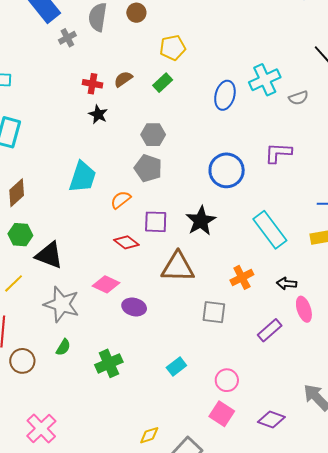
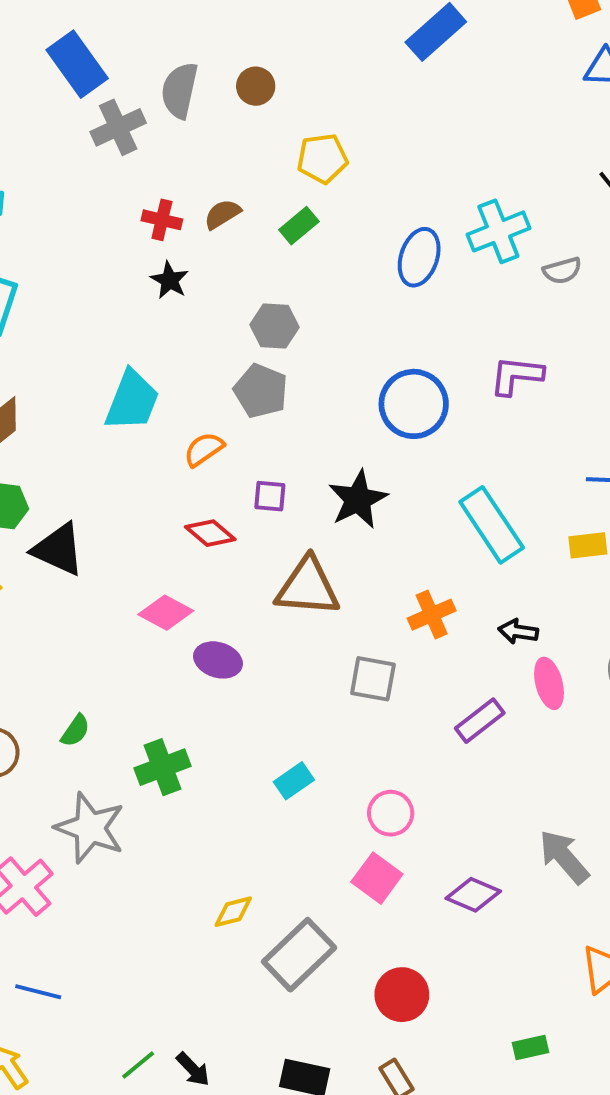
gray cross: (67, 38) -> (118, 127), size x1.5
purple square: (156, 222) -> (270, 496), size x0.7
gray star: (62, 304) -> (90, 828), moved

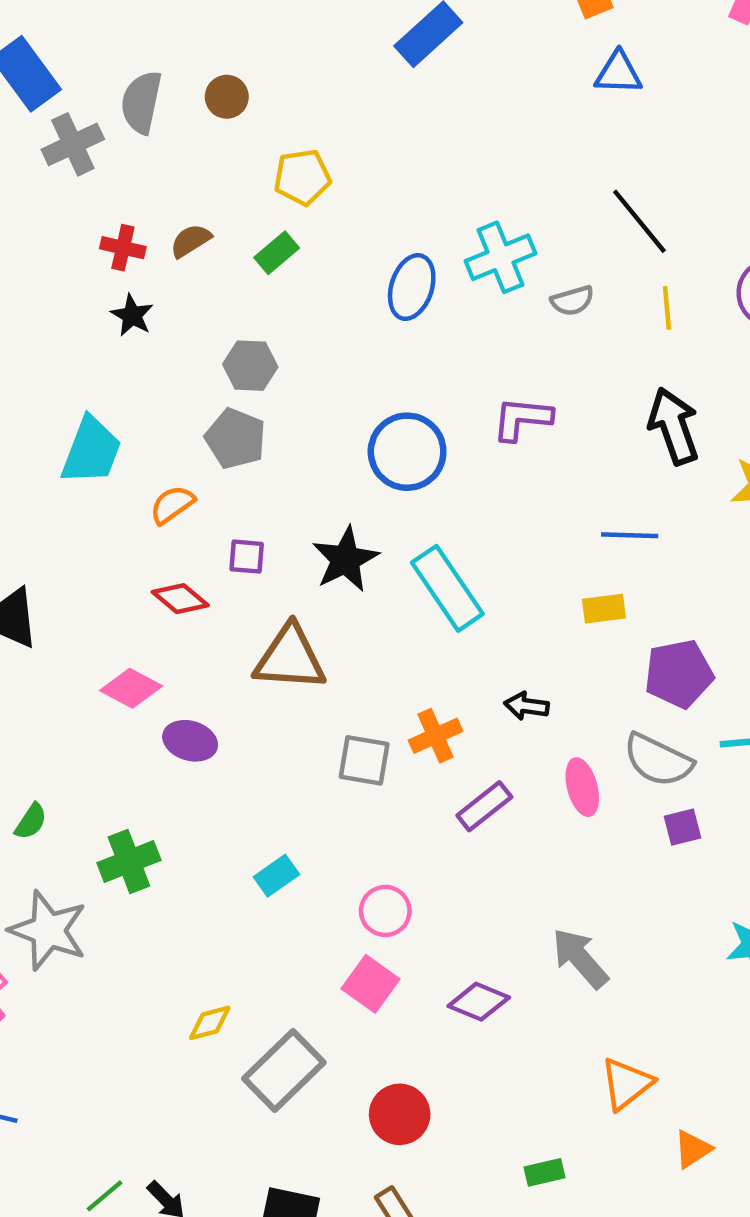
cyan rectangle: (492, 525) -> (447, 588), moved
orange cross: (432, 615) -> (436, 736), moved
pink ellipse: (549, 683) -> (582, 787), moved

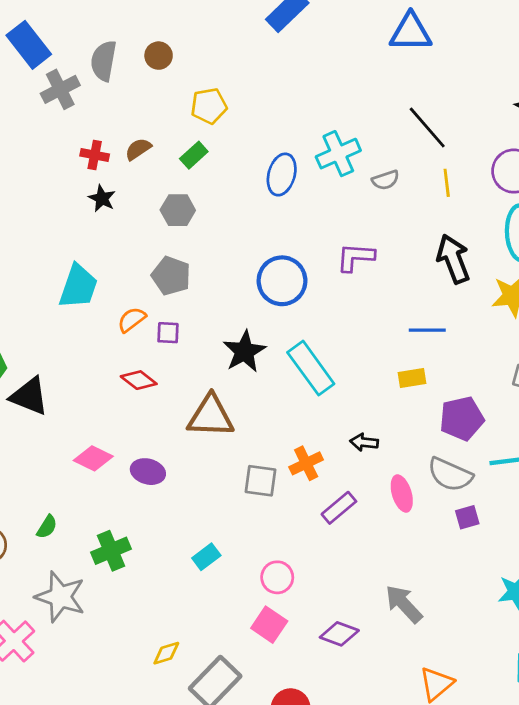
blue triangle: (618, 73) -> (411, 32), size x1.4
gray hexagon: (250, 366) -> (178, 210), moved
purple square: (247, 557) -> (168, 333), moved
pink diamond: (131, 688) -> (93, 458), moved

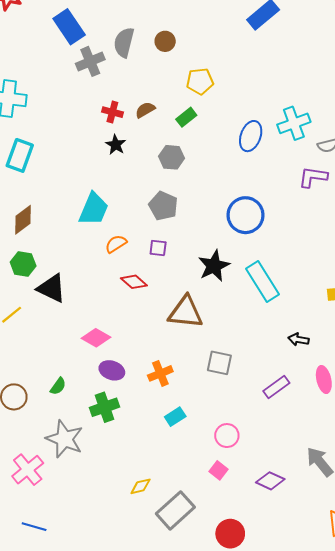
purple L-shape: (355, 257) -> (313, 177), moved
orange semicircle: (132, 320) -> (116, 244), moved
orange cross: (306, 463) -> (160, 373), moved
purple ellipse: (148, 472) -> (112, 370), moved
pink square: (269, 625) -> (219, 470), size x0.7

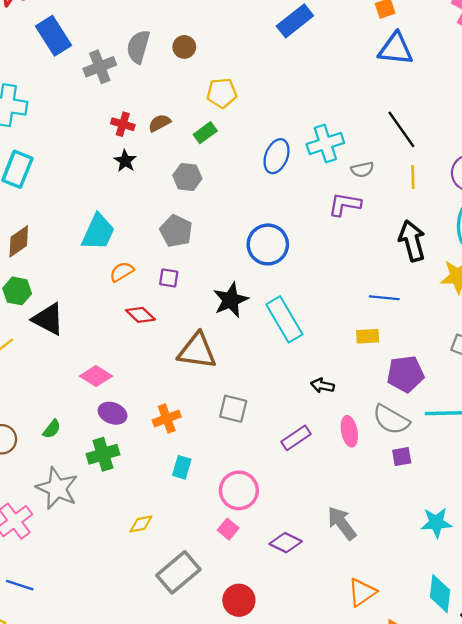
blue rectangle: (69, 27) -> (54, 36), moved
cyan rectangle: (175, 417) -> (182, 467), turned -42
pink circle: (227, 436) -> (239, 490), size x1.4
yellow diamond: (141, 486) -> (141, 524), moved

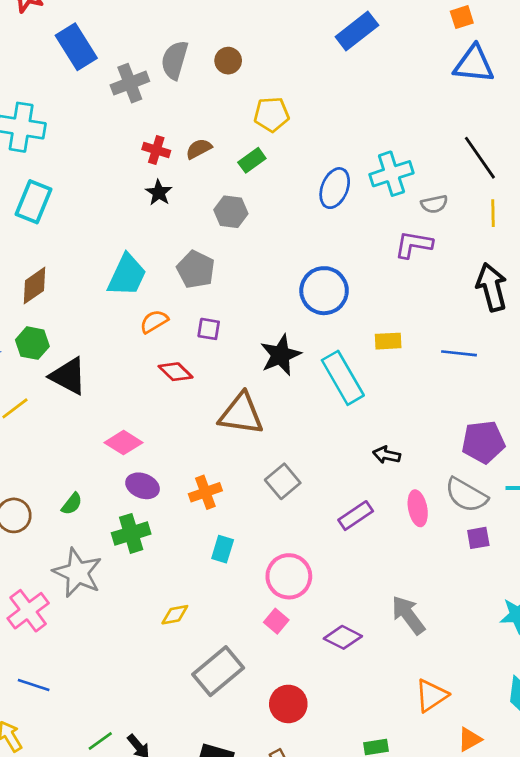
gray pentagon: (176, 231) -> (196, 269), moved
yellow rectangle: (368, 336) -> (388, 341), moved
gray square: (233, 409) -> (283, 481), turned 36

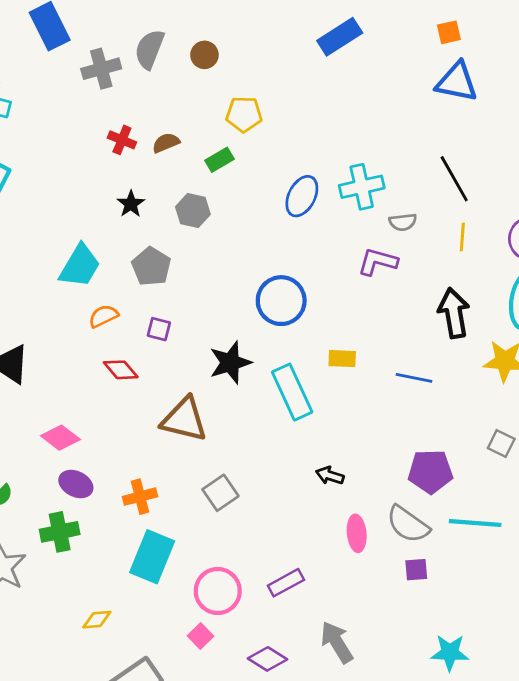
black star: (159, 193) -> (131, 204), moved
purple rectangle: (356, 516) -> (286, 583), moved
cyan rectangle: (223, 549) -> (152, 557), size x1.8

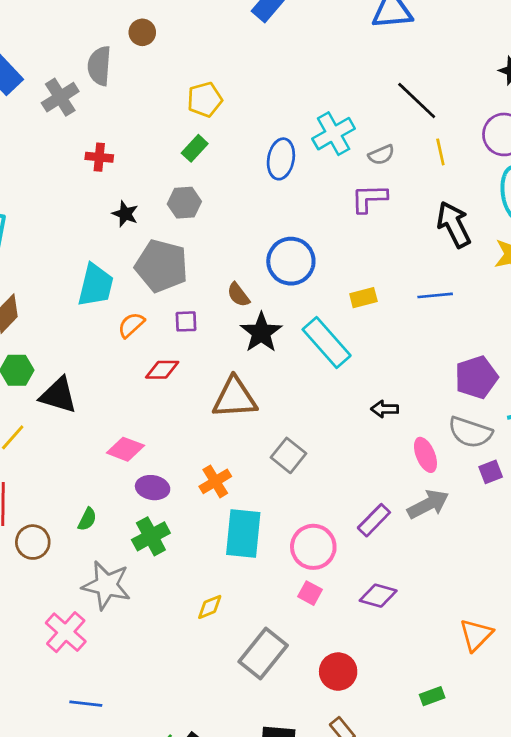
brown circle: (204, 55) -> (142, 32), moved
brown semicircle: (166, 143) -> (238, 295), moved, turned -88
gray pentagon: (151, 267) -> (162, 266), size x1.4
red diamond: (121, 370) -> (162, 370), turned -32
gray arrow: (337, 642) -> (428, 504), moved, turned 111

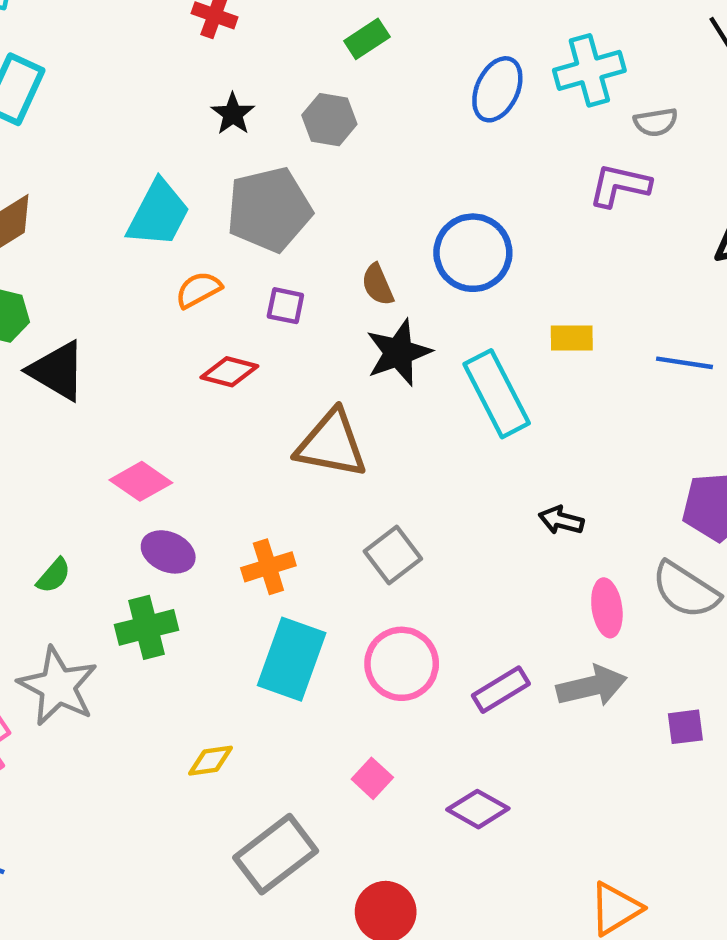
gray pentagon: (162, 266) -> (269, 210), turned 30
purple square: (491, 472) -> (685, 727), moved
pink circle: (313, 547) -> (402, 664), moved

